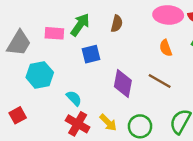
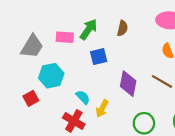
red square: (18, 115) -> (31, 98), moved
yellow arrow: (108, 123) -> (102, 109), moved, turned 72
red cross: (78, 124) -> (74, 121), moved

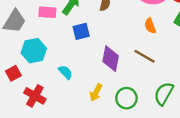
yellow arrow: (102, 109) -> (96, 92), moved
red cross: (74, 121) -> (35, 96), moved

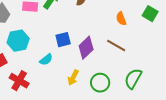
blue square: (81, 31) -> (63, 40), moved
purple diamond: (111, 59) -> (86, 48), turned 35
cyan semicircle: (65, 72) -> (46, 60), turned 96

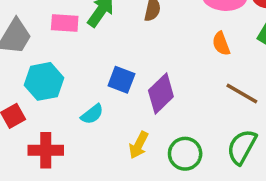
blue square: (63, 40) -> (121, 80), turned 35
brown line: (116, 46) -> (242, 94), moved
red cross: (19, 81) -> (46, 150), turned -30

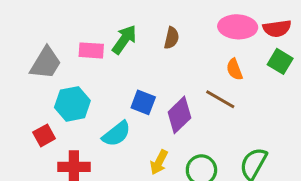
brown line: (242, 94) -> (220, 99), moved
cyan semicircle: (92, 114) -> (116, 134), size x1.4

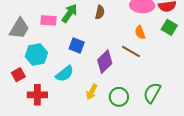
blue square: (143, 102) -> (77, 46), moved

